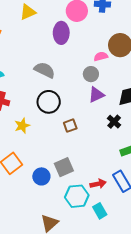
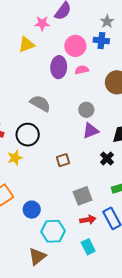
pink semicircle: (101, 56) -> (82, 70), moved
black circle: (49, 102) -> (28, 135), moved
gray square: (64, 167) -> (83, 196), moved
cyan hexagon: (77, 196) -> (53, 231), moved

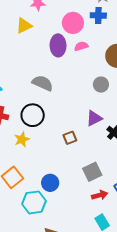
gray circle: (86, 110) -> (101, 85), moved
purple triangle: (91, 131) -> (94, 118), moved
blue circle: (32, 210) -> (50, 183), moved
cyan hexagon: (53, 231) -> (34, 202), moved

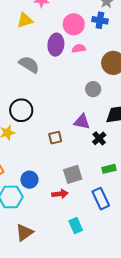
gray semicircle: (43, 83) -> (29, 65), moved
purple triangle: (94, 118) -> (82, 122), turned 30
red arrow: (100, 195) -> (60, 194), moved

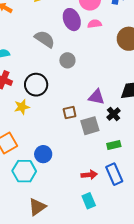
purple ellipse: (56, 45) -> (72, 20), turned -30
gray circle: (93, 89) -> (67, 60), moved
green rectangle: (109, 169) -> (114, 145), moved
gray square: (73, 174) -> (90, 126), moved
red arrow: (60, 194) -> (89, 175), moved

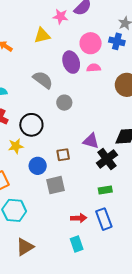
black cross: (114, 114) -> (107, 159), size x1.5
gray square: (90, 126) -> (55, 185), moved
blue circle: (43, 154) -> (38, 166), moved

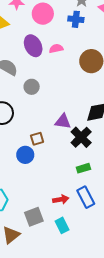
pink circle: (91, 43) -> (43, 14), moved
blue circle: (38, 166) -> (25, 155), moved
gray square: (55, 185) -> (34, 217), moved

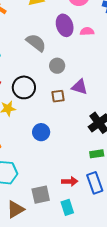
purple triangle: (63, 121) -> (79, 87), moved
brown square: (37, 139) -> (58, 96), moved

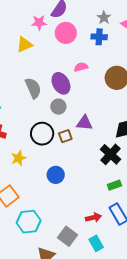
purple ellipse: (65, 25) -> (61, 83), moved
gray semicircle: (36, 43) -> (33, 88), turned 40
black circle: (24, 87) -> (42, 134), moved
gray square: (41, 195) -> (68, 236), turned -30

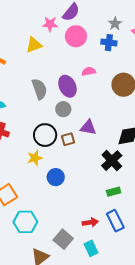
yellow star: (19, 158) -> (35, 158), moved

